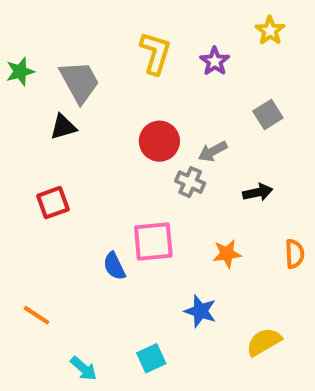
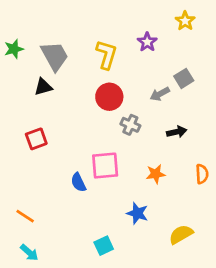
yellow L-shape: (155, 53) -> (106, 55), moved
gray arrow: (213, 151) -> (160, 94), moved
cyan arrow: (84, 368) -> (29, 253), moved

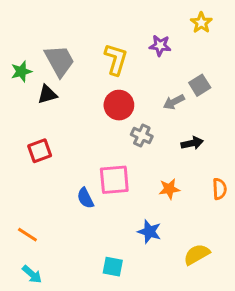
purple star: (147, 42) -> (160, 46), turned -30
green star: (14, 49) -> (21, 72), moved
cyan square: (104, 246) -> (113, 267), turned 36

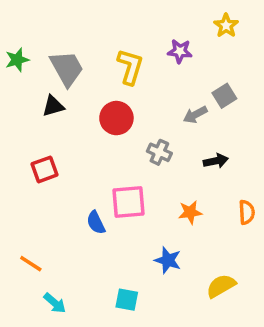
green star: (21, 72) -> (17, 60), moved
red circle: (119, 105) -> (116, 118), moved
cyan arrow: (32, 274) -> (55, 303), moved

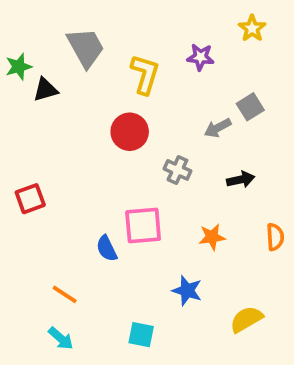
gray trapezoid: (67, 68) -> (86, 48), moved
black triangle: (53, 106) -> (45, 90), moved
red square: (45, 169) -> (30, 199), moved
orange line: (31, 264) -> (65, 294), moved

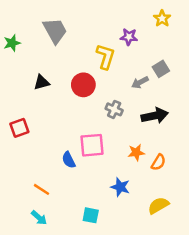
yellow L-shape: (145, 74) -> (105, 57), moved
black triangle: (45, 90) -> (42, 82), moved
black arrow: (241, 180) -> (155, 116), size x1.5
orange semicircle: (275, 237) -> (158, 162), moved, turned 35

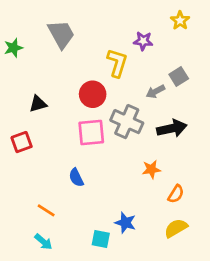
black triangle: (42, 82) -> (38, 104), moved
gray cross: (114, 109) -> (127, 122), size x1.6
pink square: (92, 145) -> (91, 132), moved
orange semicircle: (158, 162) -> (176, 194), moved
blue star: (120, 187) -> (125, 223), moved

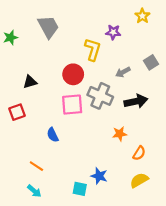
gray square: (179, 76) -> (151, 62), moved
blue semicircle: (76, 178) -> (53, 135), moved

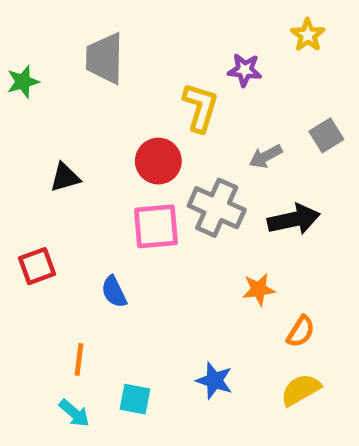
gray trapezoid: (48, 27) -> (105, 58), turned -150
red square: (17, 112) -> (37, 266), moved
orange line: (36, 166) -> (79, 359), turned 64
cyan square: (80, 189) -> (135, 399), moved

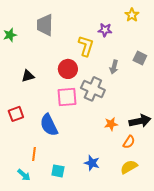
gray square: (326, 135) -> (140, 58), turned -32
gray arrow: (266, 156) -> (114, 67), turned -48
black arrow: (294, 219) -> (140, 121), moved
blue semicircle: (114, 292) -> (49, 125), size x1.6
cyan arrow: (74, 413) -> (24, 175), moved

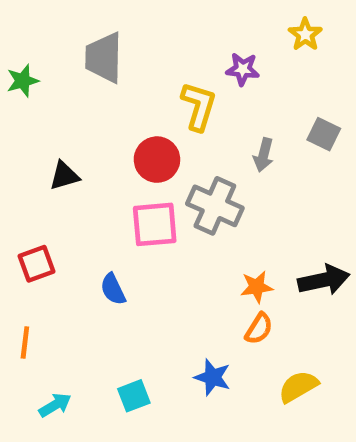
blue semicircle: (49, 125) -> (113, 289), size x0.6
orange semicircle: (129, 142) -> (259, 329), moved
orange line: (34, 154) -> (25, 343), moved
cyan square: (58, 171) -> (134, 396), turned -32
cyan arrow: (24, 175) -> (55, 405), turned -72

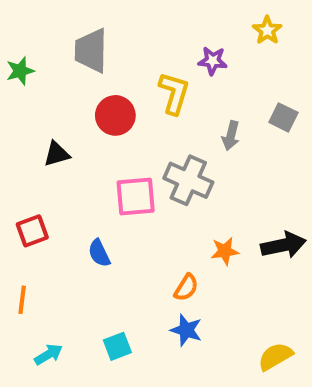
red circle: (157, 160) -> (115, 115), moved
orange semicircle: (259, 329) -> (186, 288), moved
yellow semicircle: (298, 387) -> (275, 356), moved

